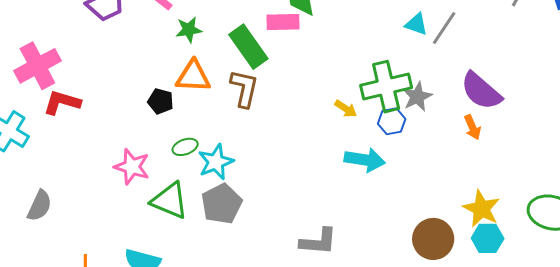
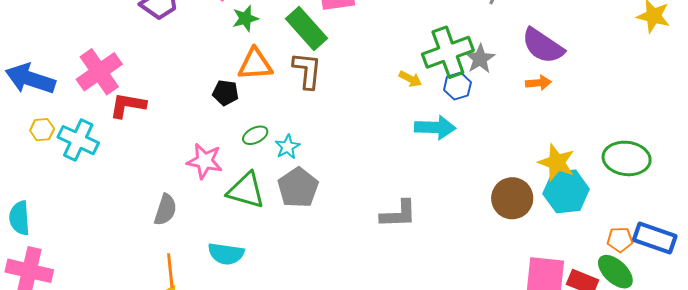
orange arrow: (472, 127) -> (538, 83), turned -65
cyan star: (216, 162) -> (287, 147), size x0.7
gray semicircle: (40, 206) -> (165, 210), moved
cyan hexagon: (488, 238) -> (566, 191), size x1.4

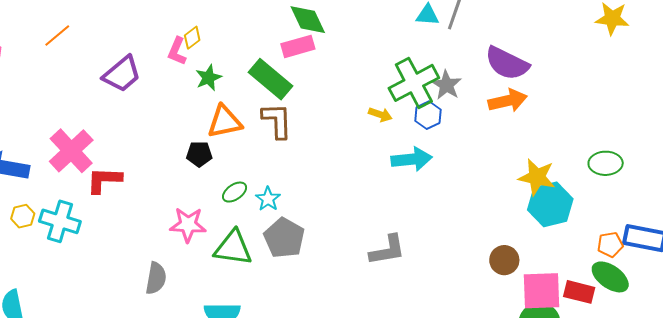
orange arrow: (538, 83) -> (508, 101), size x1.5
green ellipse: (627, 158) -> (606, 163), size x0.7
brown circle: (512, 198) -> (504, 260), moved, size x0.7

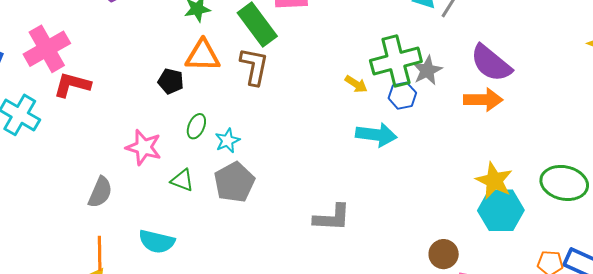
green ellipse: (606, 163) -> (564, 183), size x1.4
green ellipse: (235, 192) -> (196, 126), turned -45
green triangle: (233, 248) -> (182, 180), size x0.6

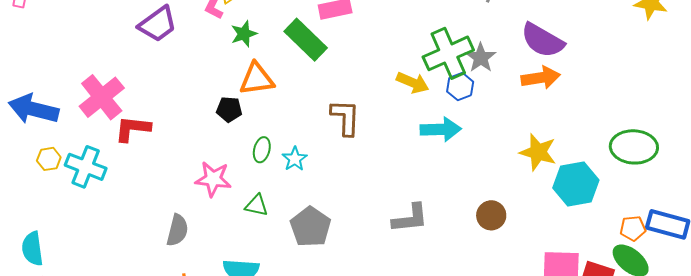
brown L-shape: (254, 66) -> (345, 117), moved
yellow arrow: (356, 84) -> (413, 83), size x1.4
yellow star: (494, 181) -> (538, 152), moved
gray pentagon: (234, 182) -> (311, 227), moved
brown circle: (444, 254) -> (491, 215), moved

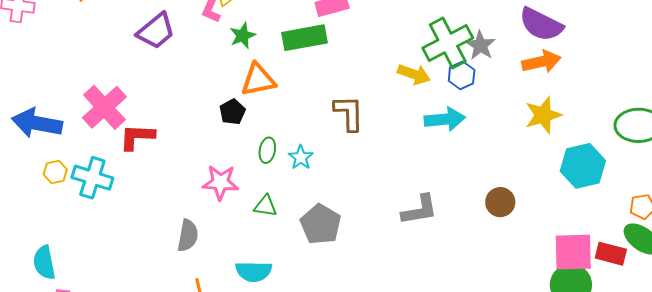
green rectangle: (306, 40) -> (304, 38), turned -51
black pentagon: (229, 109) -> (232, 112), turned -30
yellow star: (538, 152) -> (543, 115), moved, turned -30

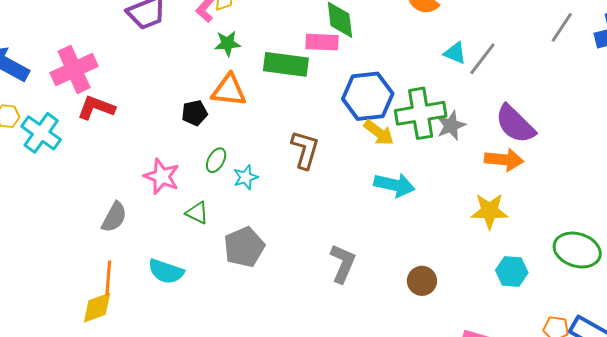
blue hexagon: (462, 75) -> (368, 96), moved, size x1.8
cyan hexagon: (583, 166) -> (512, 272), size x0.7
gray L-shape: (420, 210) -> (343, 263), turned -75

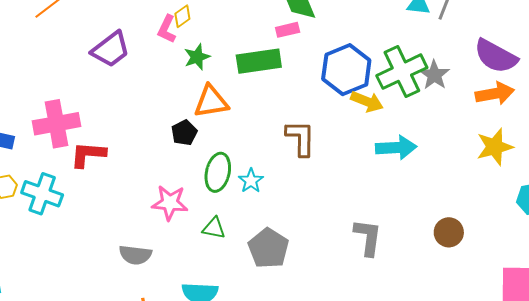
pink rectangle: (322, 42) -> (288, 30), size x0.7
pink cross: (74, 69) -> (56, 124), turned 30
green ellipse: (216, 160) -> (218, 172), size x1.5
gray semicircle: (114, 217) -> (135, 255), turned 84

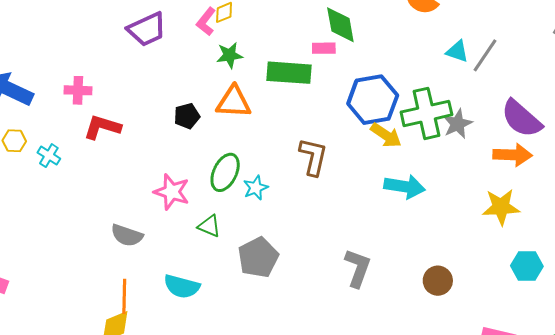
pink cross: (56, 124) -> (78, 90), size x0.6
black pentagon: (184, 133) -> (187, 116), moved
cyan cross: (42, 194) -> (49, 156), size x0.6

